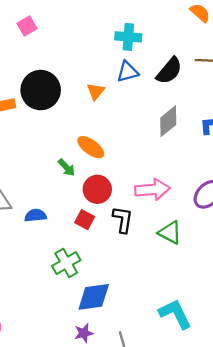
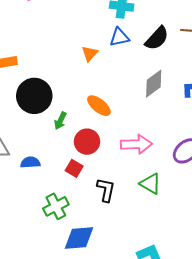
black circle: (41, 90) -> (34, 96), moved
orange ellipse: (91, 147) -> (99, 106), moved
green arrow: (67, 168) -> (60, 121), turned 66
black L-shape: (123, 220) -> (106, 190), moved

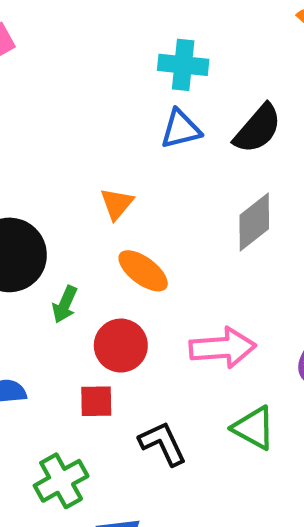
orange triangle: (90, 54) -> (117, 204), moved
red square: (74, 168) -> (96, 401), turned -30
black L-shape: (106, 190) -> (163, 443), turned -35

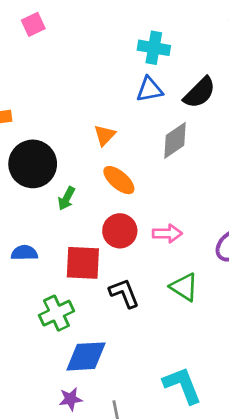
gray diamond: (254, 222) -> (175, 140), moved
red circle: (121, 346) -> (120, 231), moved
pink arrow: (223, 348) -> (167, 233), size x0.7
red square: (96, 401) -> (83, 263), size x1.6

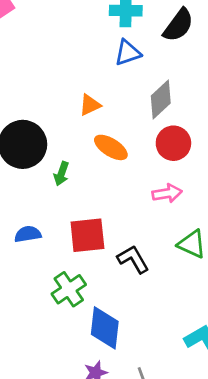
black semicircle: (200, 93) -> (178, 25), moved
orange triangle: (105, 135) -> (90, 105), turned 30
red circle: (120, 231) -> (173, 143), moved
blue diamond: (86, 356) -> (105, 328), turned -72

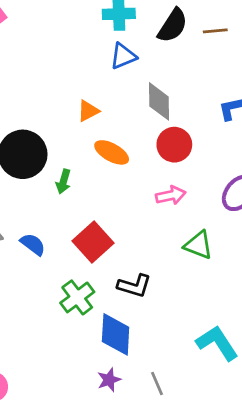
gray diamond: (161, 99) -> (159, 101), turned -45
blue semicircle: (28, 234) -> (33, 244), turned 50
red square: (87, 235) -> (93, 242), turned -33
black L-shape: (133, 259) -> (134, 286), moved, turned 140

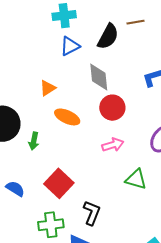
black semicircle: (173, 26) -> (108, 37), moved
black L-shape: (134, 286) -> (92, 213), turned -80
green cross: (77, 297) -> (51, 225), turned 35

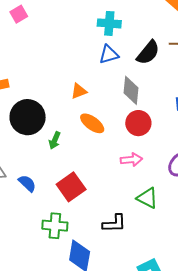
black L-shape: (92, 213) -> (114, 223), moved, turned 55

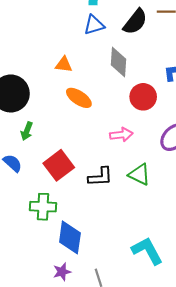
orange triangle: (79, 91) -> (64, 65), turned 30
red circle: (138, 123) -> (143, 97), moved
green arrow: (55, 140) -> (27, 131), moved
black L-shape: (114, 223) -> (100, 177), moved

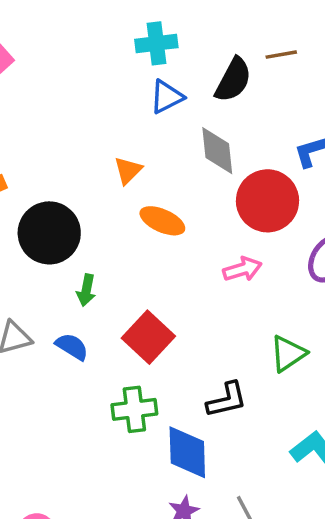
orange triangle: (64, 65) -> (128, 170), turned -42
red circle: (143, 97) -> (268, 201), size x1.4
green triangle: (139, 175) -> (288, 354), moved, turned -50
black L-shape: (100, 177) -> (227, 400), moved

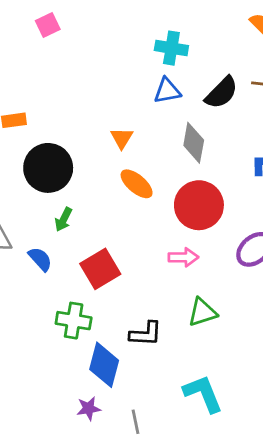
orange triangle: (128, 170) -> (122, 138), turned -30
red circle: (268, 201) -> (199, 205), moved
pink arrow: (242, 269) -> (183, 257), moved

